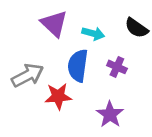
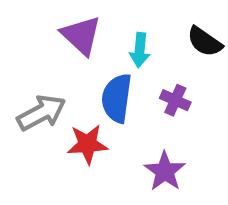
cyan arrow: (93, 33) -> (140, 50), turned 80

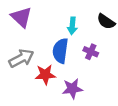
purple triangle: (81, 35) -> (21, 17), moved
purple star: (165, 171) -> (72, 89), moved, turned 30

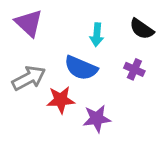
blue semicircle: (60, 51) -> (81, 68), turned -75
purple cross: (91, 52) -> (134, 69), moved

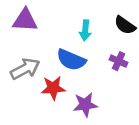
purple triangle: (29, 23) -> (25, 20), turned -40

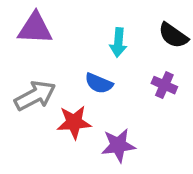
blue semicircle: (71, 60) -> (99, 83), size x0.7

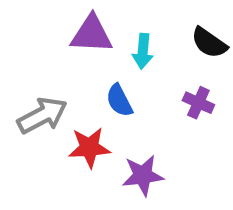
purple triangle: (35, 28) -> (91, 34), moved
blue semicircle: (99, 83) -> (119, 101), turned 40

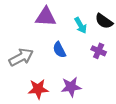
cyan arrow: (143, 51) -> (81, 25), moved, turned -35
red star: (89, 148) -> (38, 89), moved

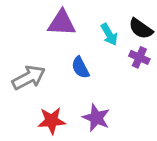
purple cross: (99, 51) -> (139, 57), moved
purple star: (71, 87) -> (96, 118), turned 30

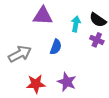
cyan arrow: (109, 34) -> (76, 24), turned -140
blue semicircle: (80, 67) -> (56, 47), turned -133

